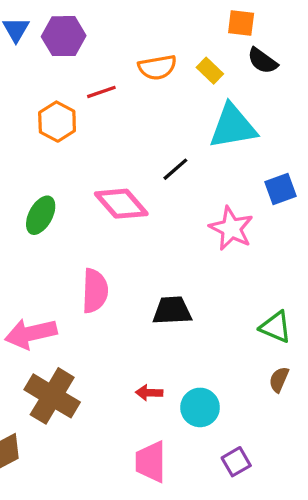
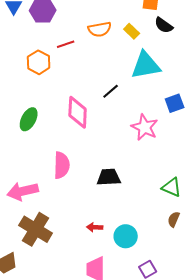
pink diamond: (121, 204) -> (78, 112), turned 44

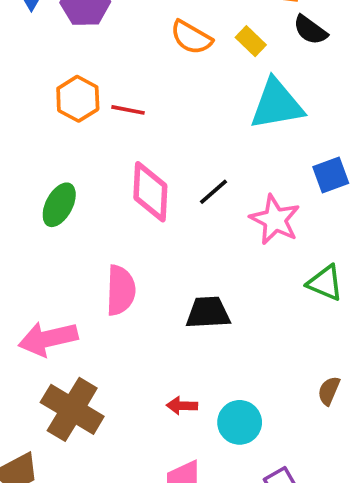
orange semicircle: (100, 29) -> (191, 37), turned 40
red line: (66, 44) -> (128, 110), moved, turned 30
black line: (111, 91) -> (214, 192), moved
green triangle: (172, 187) -> (325, 283), moved

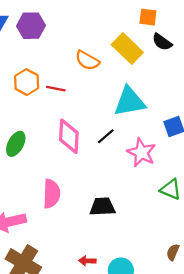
orange semicircle: (191, 37) -> (87, 60), moved
yellow rectangle: (251, 41) -> (127, 48), size x1.8
cyan triangle: (277, 104) -> (130, 102), moved

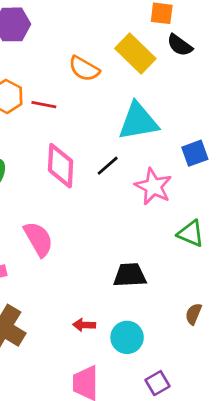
pink semicircle: (52, 194) -> (38, 239), turned -32
black trapezoid: (102, 207) -> (130, 275), moved

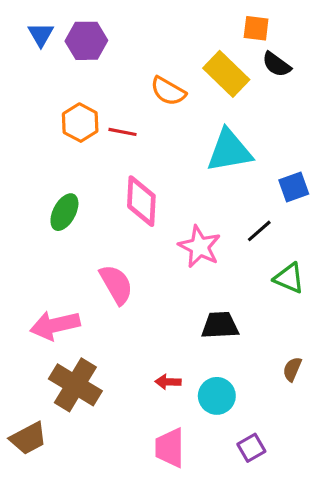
black line: (108, 166) -> (259, 231), moved
pink star: (153, 186) -> (200, 247), moved

